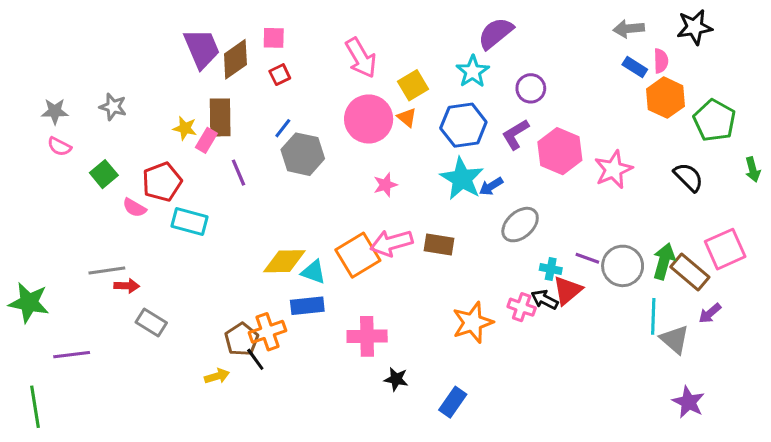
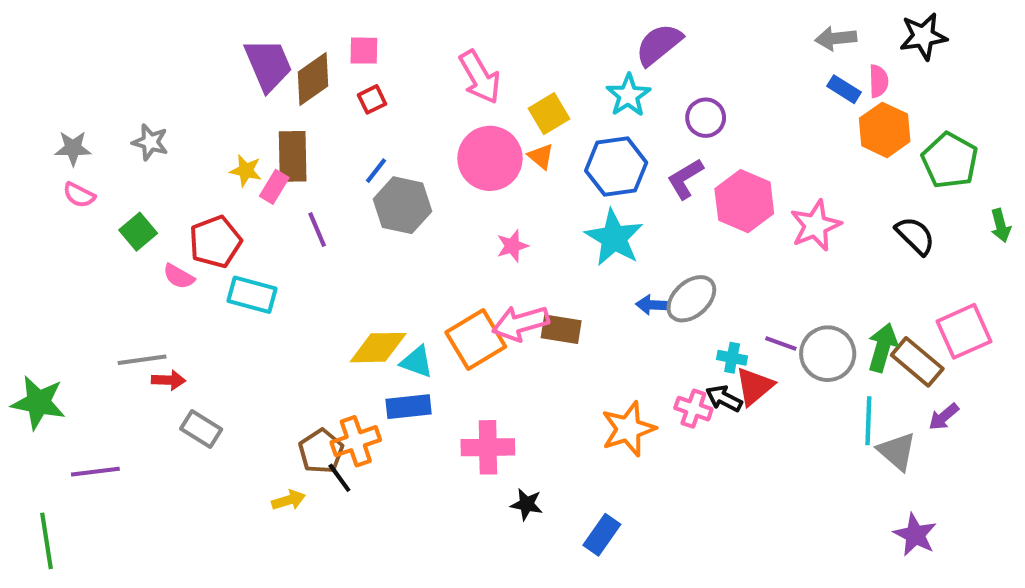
blue arrow: (491, 186) -> (653, 305), moved, turned 35
brown rectangle: (439, 244) -> (561, 329), moved

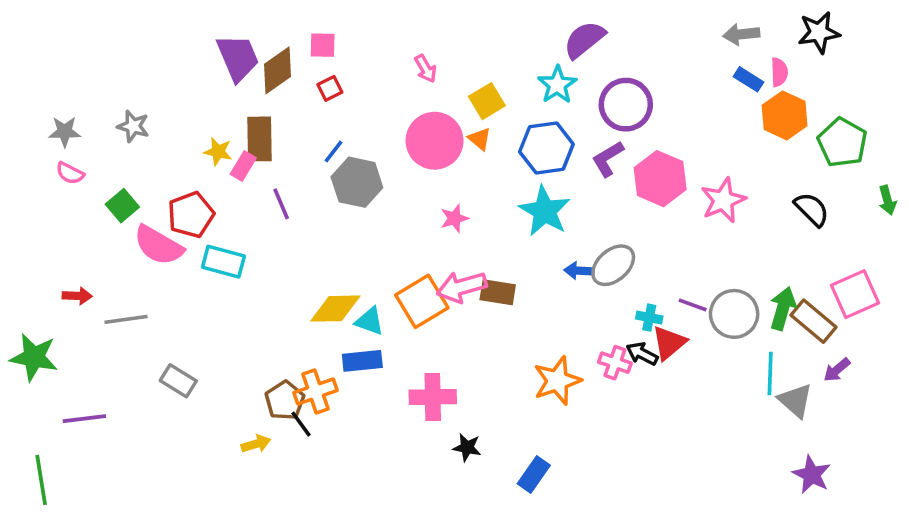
pink arrow: (480, 77) -> (426, 69), size x0.6
purple circle: (706, 118) -> (626, 105), size x1.5
pink semicircle: (179, 276) -> (158, 245), size x1.8
red arrow: (169, 380) -> (77, 296), moved

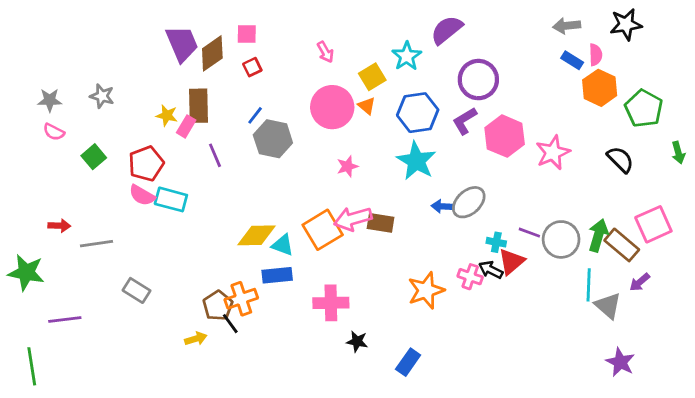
cyan star: (557, 85) -> (407, 56), moved
pink semicircle: (158, 245) -> (142, 195), moved, size x0.7

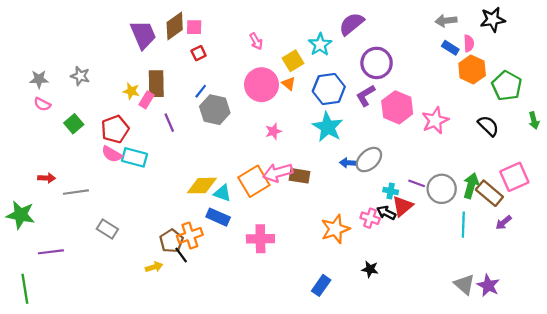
brown diamond: (212, 53) -> (175, 26), moved
blue rectangle: (277, 275) -> (218, 217), turned 30
gray triangle: (608, 306) -> (464, 284), moved
black star: (357, 341) -> (370, 269), moved

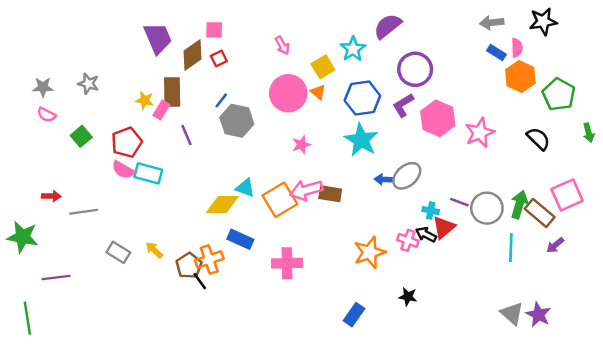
brown diamond: (175, 26) -> (193, 55), moved
cyan triangle: (222, 193) -> (245, 188), moved
yellow arrow: (154, 267) -> (154, 250), moved, turned -119

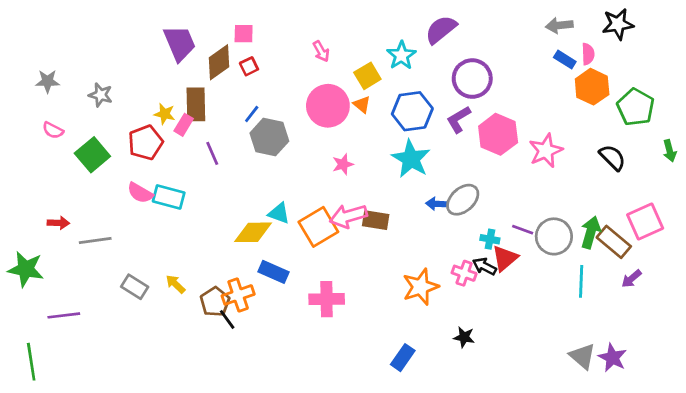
gray star: (43, 87) -> (48, 81), moved
green square: (81, 136) -> (92, 155), size x1.4
red pentagon: (127, 142) -> (146, 143), moved

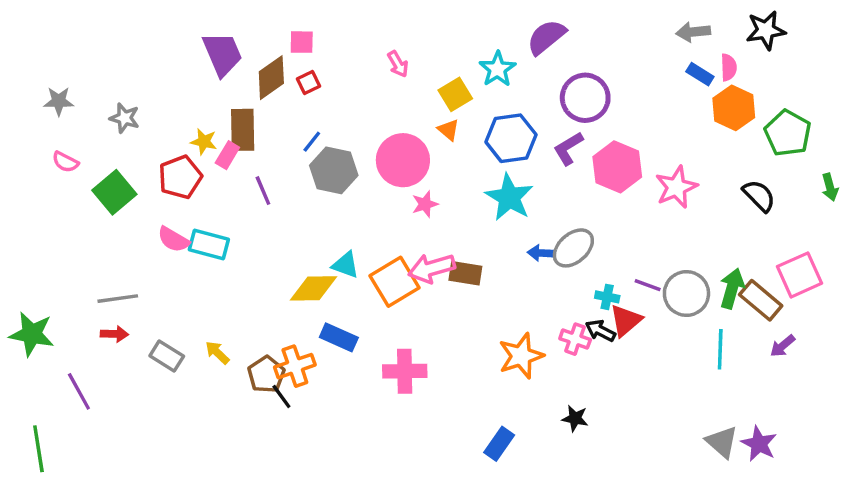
pink circle: (328, 106) -> (403, 160), moved
red arrow: (58, 223) -> (114, 334), moved
purple line: (64, 315) -> (79, 391), turned 68

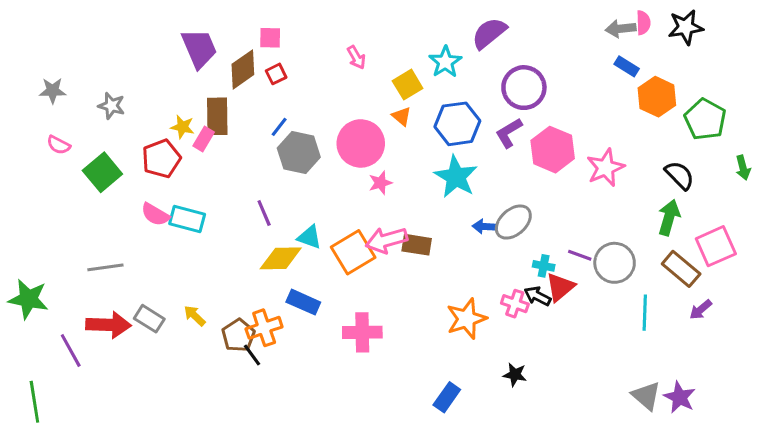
pink semicircle: (729, 67) -> (643, 23), moved
purple line: (263, 191) -> (264, 213), moved
green arrow: (732, 288) -> (669, 218), moved
red arrow: (114, 334) -> (108, 325), moved, size x1.8

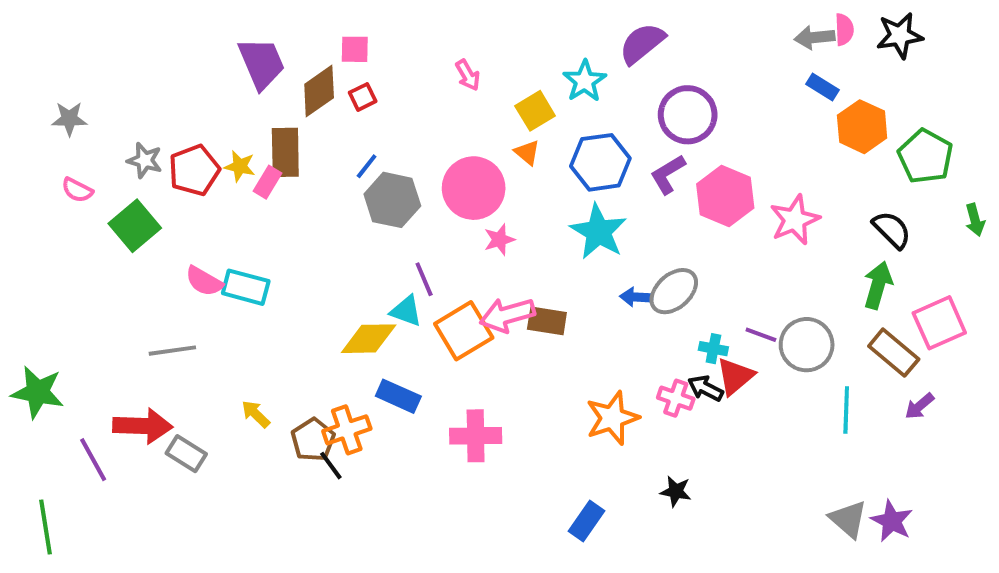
gray star: (111, 106) -> (145, 160), moved
red pentagon: (161, 159) -> (194, 170), moved
purple line: (264, 213) -> (424, 279), moved
gray line: (105, 267) -> (172, 351), moved
gray rectangle: (149, 319) -> (186, 454), moved

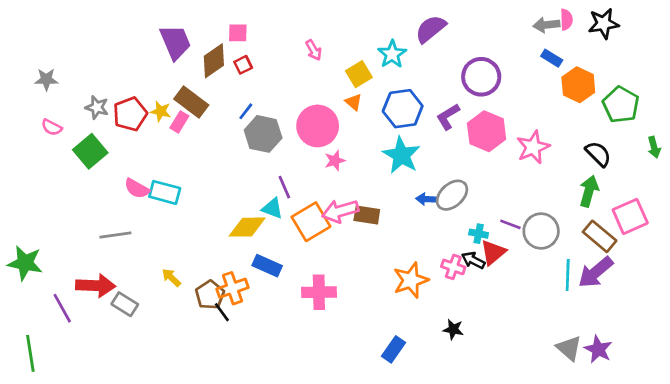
purple circle: (688, 115) -> (481, 77), moved
brown rectangle: (285, 152) -> (191, 102), turned -52
purple arrow: (920, 406) -> (596, 272), moved, size x1.8

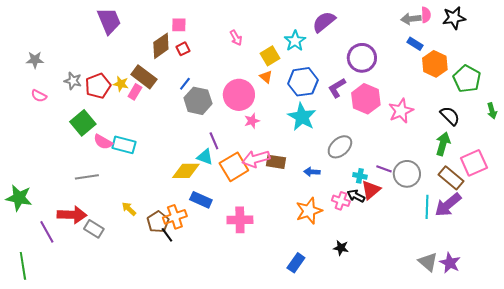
purple trapezoid: (175, 42) -> (109, 21), moved
green square: (90, 151) -> (83, 123), moved
blue arrow: (427, 199) -> (312, 172), moved

